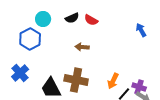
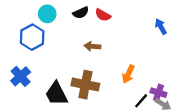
orange arrow: (113, 81) -> (128, 74), moved

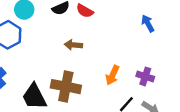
purple cross: (158, 93) -> (145, 76), moved

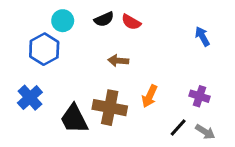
orange arrow: (113, 75) -> (150, 96), moved

